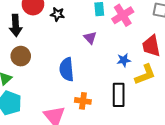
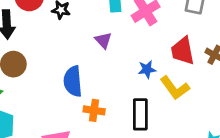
yellow L-shape: (145, 74) -> (175, 88), turned 75
orange cross: (83, 101) -> (94, 110), moved

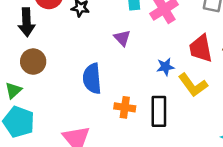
orange cross: (94, 110) -> (125, 107), moved

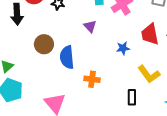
brown circle: (33, 62) -> (44, 44), moved
yellow L-shape: (193, 85) -> (149, 74), moved
black rectangle: (159, 111) -> (132, 97), moved, size x0.7

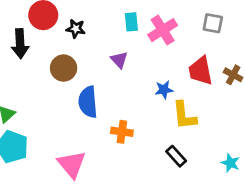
brown circle: (44, 44) -> (64, 68), moved
yellow L-shape: (149, 74) -> (184, 115), moved, turned 30
black rectangle: (132, 97) -> (176, 156), turned -42

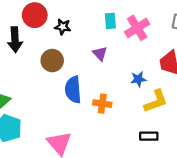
yellow L-shape: (184, 115) -> (156, 101), turned -104
orange cross: (122, 132) -> (102, 104), moved
black rectangle: (176, 156) -> (149, 136), turned -48

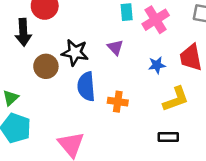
black star: (63, 27) -> (75, 52), moved, size x1.5
brown circle: (52, 61) -> (46, 66), moved
blue star: (138, 79) -> (157, 65), moved

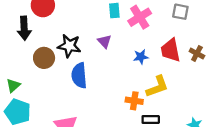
orange cross: (118, 102) -> (134, 101), moved

